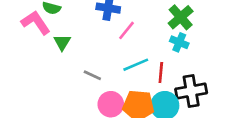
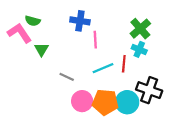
pink line: (127, 30) -> (95, 40), turned -42
red line: (161, 73) -> (124, 64), moved
black cross: (191, 91) -> (149, 90), turned 30

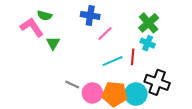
pink line: (95, 40) -> (105, 34), turned 49
gray line: (67, 77) -> (72, 84), moved

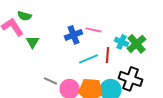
blue cross: (90, 15) -> (74, 35), moved, turned -30
green cross: (149, 23) -> (137, 44), moved
pink line: (105, 34) -> (94, 30), moved, turned 56

